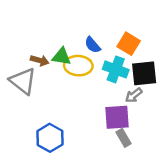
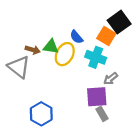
yellow ellipse: (78, 66) -> (65, 54), turned -65
black square: (144, 73) -> (119, 22), moved, turned -30

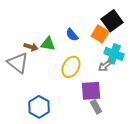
yellow ellipse: (65, 54) -> (71, 67), moved
cyan cross: (96, 57) -> (114, 54), moved
gray arrow: (111, 79) -> (105, 66), moved

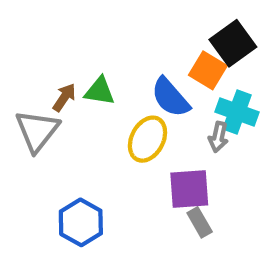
blue semicircle: (72, 35) -> (170, 97), moved, size x1.5
brown arrow: (31, 47) -> (64, 97), turned -72
gray triangle: (18, 63) -> (37, 131), turned 30
gray arrow: (105, 66) -> (218, 137), turned -40

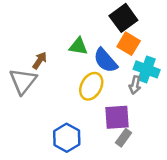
black square: (233, 43) -> (123, 18), moved
green triangle: (100, 91) -> (78, 46), moved
blue hexagon: (81, 222) -> (67, 138), moved
gray rectangle: (200, 222) -> (123, 138), turned 66

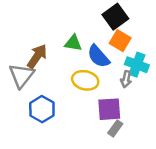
brown arrow: (40, 60) -> (37, 56), size x1.5
yellow ellipse: (91, 86) -> (85, 80), turned 75
blue hexagon: (67, 138) -> (42, 109), moved

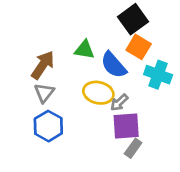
gray triangle: (21, 76) -> (44, 93), moved, size x0.7
gray arrow: (126, 79) -> (119, 102), moved, turned 35

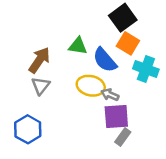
gray arrow: (119, 102) -> (110, 95), turned 66
blue hexagon: (48, 126) -> (28, 129), moved

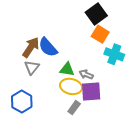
green triangle: (78, 46) -> (67, 69), moved
blue semicircle: (105, 60) -> (48, 47), moved
yellow ellipse: (91, 86) -> (71, 86), moved
gray rectangle: (123, 137) -> (74, 108), moved

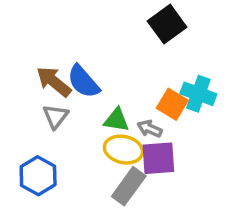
orange square: (100, 34) -> (172, 104), moved
brown arrow: (31, 47) -> (54, 82), turned -85
gray rectangle: (74, 108) -> (129, 186), size x1.5

